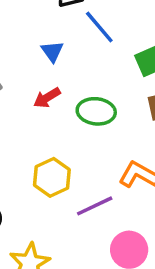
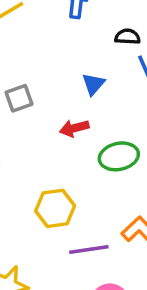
green ellipse: (96, 111) -> (119, 156), turned -36

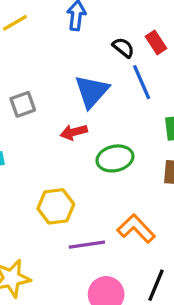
black semicircle: (128, 37) -> (123, 48), turned 35
blue triangle: (93, 84) -> (92, 91), size x1.6

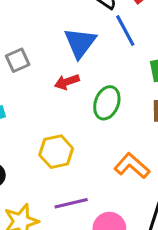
green ellipse: (115, 158) -> (107, 103), turned -52
purple line: (87, 245) -> (71, 203), moved

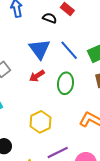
blue line: (125, 30) -> (69, 50), moved

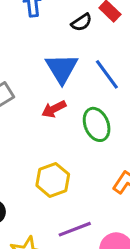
black semicircle: (50, 18) -> (82, 22), turned 120
green ellipse: (65, 83) -> (97, 124), turned -35

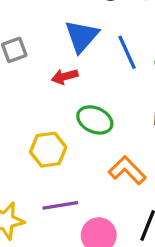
green ellipse: (97, 124) -> (95, 120), moved, turned -56

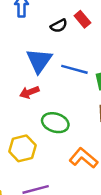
blue line: (127, 52) -> (74, 69), turned -45

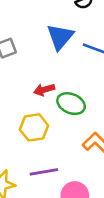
red arrow: (29, 92) -> (44, 90), moved

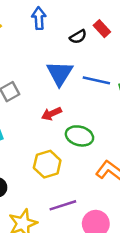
red arrow: (44, 90) -> (51, 114), moved

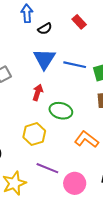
black semicircle: (78, 37) -> (45, 29), moved
red arrow: (51, 114) -> (38, 92), turned 133
purple line: (63, 205) -> (47, 168), turned 40

